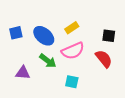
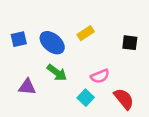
pink semicircle: (73, 51) -> (100, 76), moved, size x0.7
red semicircle: (104, 59) -> (124, 99), moved
cyan square: (72, 82) -> (86, 98), turned 32

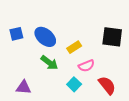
yellow rectangle: (86, 33) -> (74, 47), moved
black square: (130, 43) -> (112, 37), size x1.5
purple triangle: (27, 87) -> (24, 87), moved

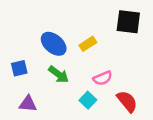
blue square: (16, 34) -> (19, 68), moved
black square: (112, 37) -> (128, 22), moved
yellow rectangle: (74, 47) -> (88, 44), moved

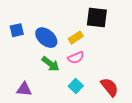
black square: (128, 22) -> (97, 18), moved
blue square: (19, 68) -> (17, 30), moved
pink semicircle: (103, 78) -> (76, 58), moved

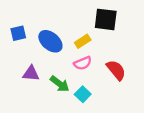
green arrow: (51, 64) -> (60, 84), moved
red semicircle: (110, 87) -> (116, 70), moved
purple triangle: (24, 89) -> (31, 74), moved

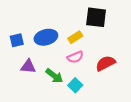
blue square: (18, 33) -> (17, 40), moved
blue ellipse: (50, 41) -> (46, 37), turned -55
red semicircle: (116, 70) -> (106, 63), turned -78

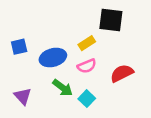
blue ellipse: (46, 37) -> (53, 58), moved
purple triangle: (28, 66) -> (23, 96), moved, turned 42

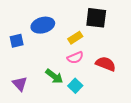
blue ellipse: (53, 58) -> (43, 25), moved
red semicircle: (122, 73) -> (106, 64), turned 48

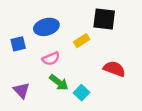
pink semicircle: (75, 58) -> (51, 59), moved

